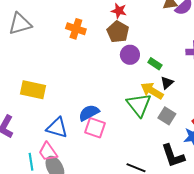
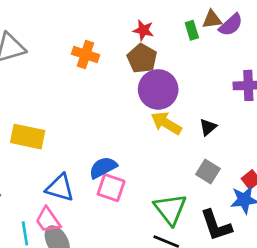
purple circle: (130, 55) -> (158, 89), size x1.5
green rectangle: (155, 64) -> (192, 30), moved, turned 40
yellow arrow: (152, 91) -> (166, 123), moved
green triangle: (139, 105) -> (170, 209), moved

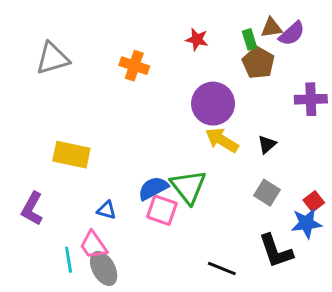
brown pentagon: (142, 59) -> (258, 63), moved
blue triangle: (60, 188) -> (107, 210), size x0.6
green triangle: (170, 209) -> (188, 187), moved

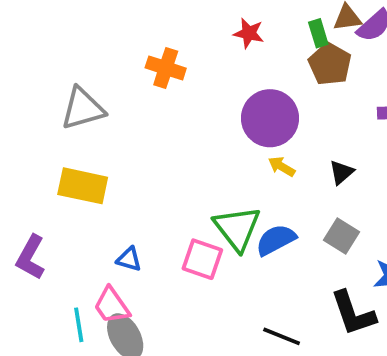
gray triangle: (53, 58) -> (83, 109), moved
yellow arrow: (222, 140) -> (282, 166), size x0.6
blue semicircle: (153, 188) -> (276, 240), moved

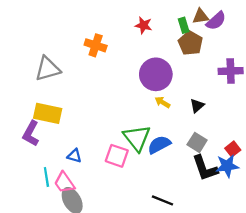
purple L-shape: (31, 257) -> (31, 133), moved
black L-shape: (353, 313) -> (205, 168), moved
cyan line: (79, 325) -> (46, 177), moved

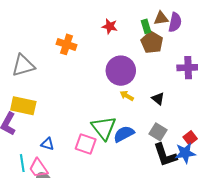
purple semicircle: (216, 21) -> (175, 22), turned -36
black triangle: (197, 106) -> (158, 99), turned -40

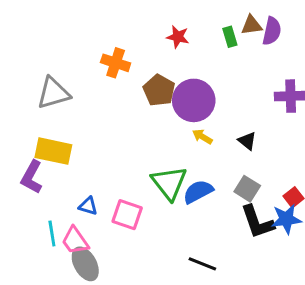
brown pentagon: (152, 42) -> (159, 90), moved
pink square: (86, 144) -> (127, 215), moved

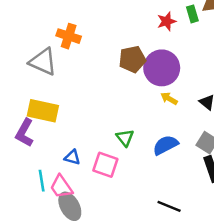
red star: (178, 37) -> (167, 21), moved, turned -30
orange cross: (116, 63) -> (69, 36), moved
brown pentagon: (159, 90) -> (132, 59), turned 30
gray triangle: (53, 93) -> (43, 62), turned 40
green triangle: (169, 183) -> (125, 138), moved, size x0.6

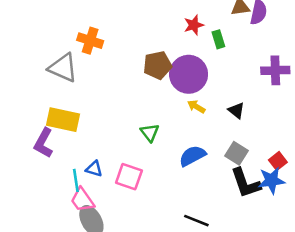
green rectangle: (192, 14) -> (218, 39), moved
green triangle: (125, 138) -> (150, 133), moved
cyan line: (42, 181) -> (76, 180), moved

